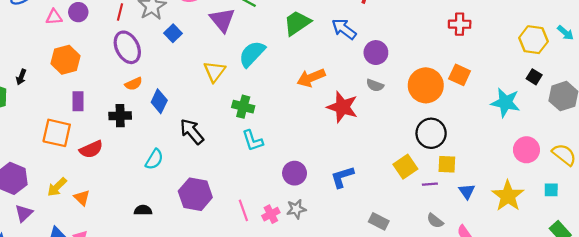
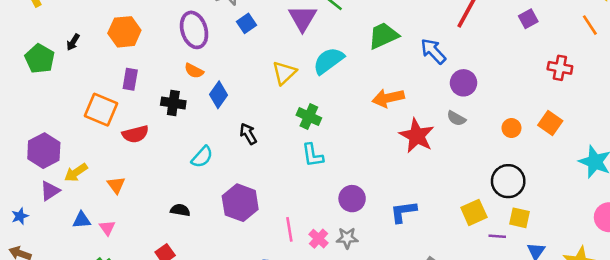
orange semicircle: (134, 84) -> (194, 71), turned 42
orange circle: (426, 85) -> (511, 128), size x0.5
black arrow: (192, 131) -> (248, 134), size x0.7
yellow arrow: (57, 187) -> (76, 173), moved
pink cross: (271, 214) -> (319, 239), turned -30

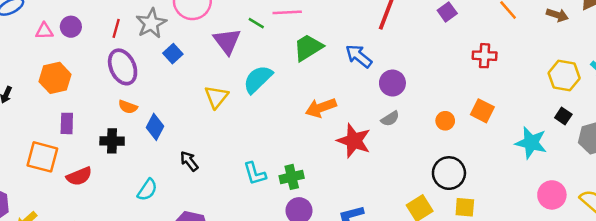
green cross: (309, 117) -> (292, 177), moved, turned -30
gray semicircle: (456, 118) -> (390, 119), turned -54

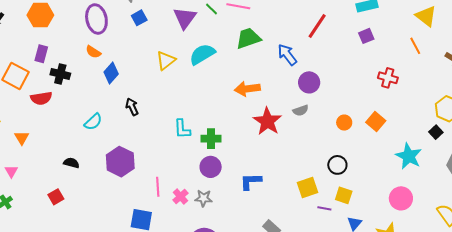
black square: (563, 116) -> (436, 132), moved
black cross: (112, 141) -> (60, 74), moved
black circle: (449, 173) -> (337, 165), size x0.7
pink circle: (552, 195) -> (401, 198), moved

